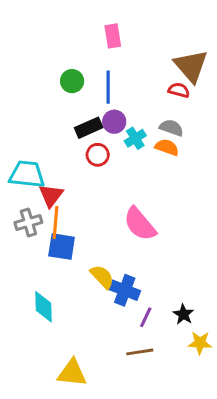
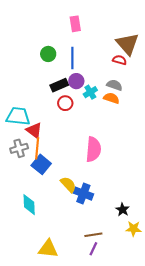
red triangle: (51, 195) -> (34, 130), turned -30
pink semicircle: (140, 224) -> (93, 149), turned -135
blue square: (62, 247) -> (41, 164), turned 30
purple line: (146, 317) -> (93, 249), moved

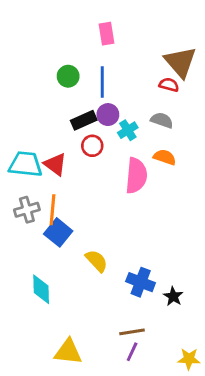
orange semicircle: (111, 98) -> (165, 157), moved
red triangle: (34, 130) -> (55, 164), moved
pink semicircle: (93, 149) -> (136, 176), moved
blue cross: (83, 194) -> (141, 282), moved
yellow star: (134, 229) -> (189, 359), moved

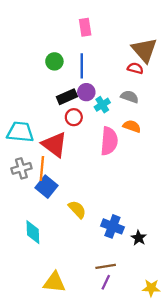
red triangle: (55, 164) -> (54, 144), moved, size x1.4

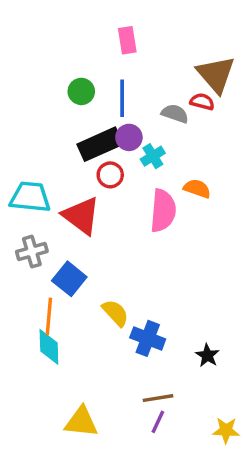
black rectangle: (67, 97) -> (100, 144), size x1.4
gray semicircle: (130, 97) -> (175, 114), moved
orange line: (42, 168) -> (49, 316), moved
blue cross: (112, 226) -> (148, 338), moved

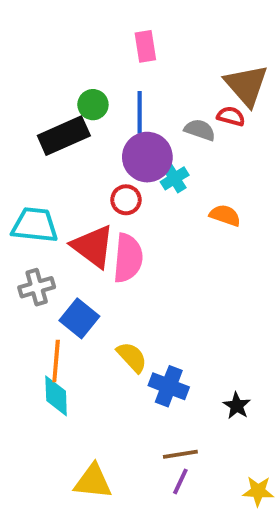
purple circle: (129, 137) -> (147, 157), size x1.6
black rectangle: (100, 144) -> (64, 136), moved
pink semicircle: (163, 211) -> (128, 258), moved

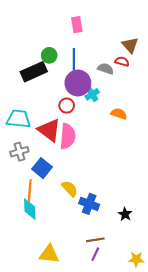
brown triangle: (246, 85) -> (130, 45), size x0.7

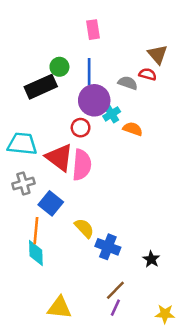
orange semicircle: (119, 114) -> (133, 129), moved
brown line: (95, 240) -> (115, 290), turned -36

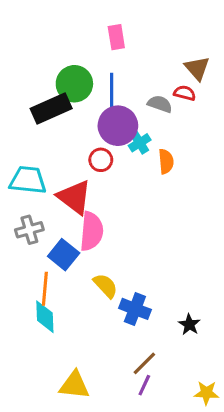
green circle: (59, 67) -> (74, 84), size x1.5
orange semicircle: (133, 129) -> (166, 161), turned 66
pink semicircle: (82, 165) -> (91, 231), moved

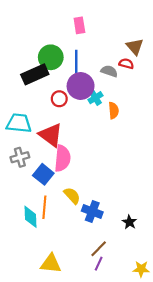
red circle: (101, 160) -> (59, 99), moved
orange line: (45, 289) -> (44, 207), moved

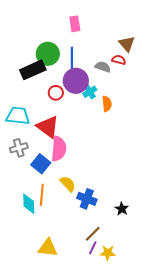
yellow star: (141, 269) -> (108, 253), moved

